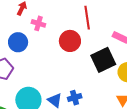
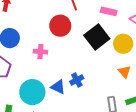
pink cross: (38, 23) -> (40, 52), moved

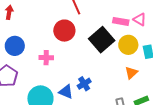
pink rectangle: (109, 11) -> (121, 21), moved
orange triangle: (124, 72) -> (131, 73), turned 32

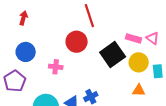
orange triangle: (131, 73) -> (139, 90), turned 40

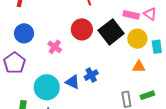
red circle: (77, 42) -> (82, 29), moved
pink cross: (56, 67) -> (55, 47), turned 32

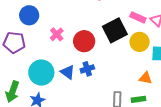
red circle: (82, 29) -> (84, 41), moved
purple pentagon: (14, 63) -> (14, 42), turned 30
orange triangle: (139, 67) -> (146, 78), moved

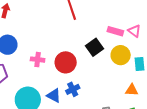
black square: (115, 30) -> (95, 47), size x0.7
pink cross: (57, 34) -> (38, 60), turned -32

